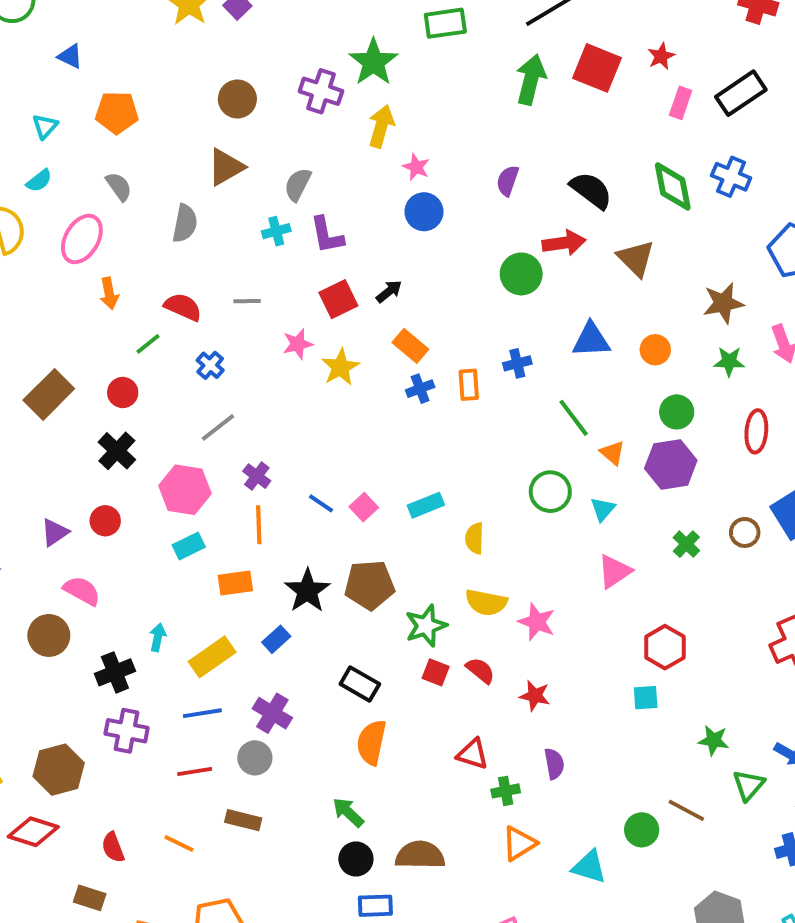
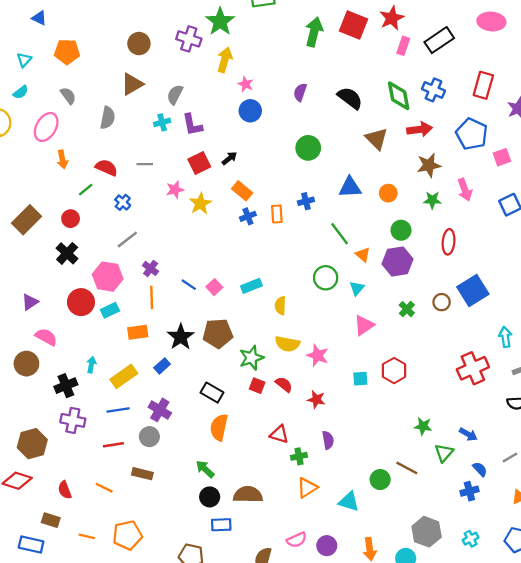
red star: (661, 56) -> (392, 18), size x1.5
red arrow: (564, 243) -> (420, 129), moved
red circle: (105, 521) -> (81, 302), moved, size x1.5
cyan square: (646, 698) -> (360, 379), moved

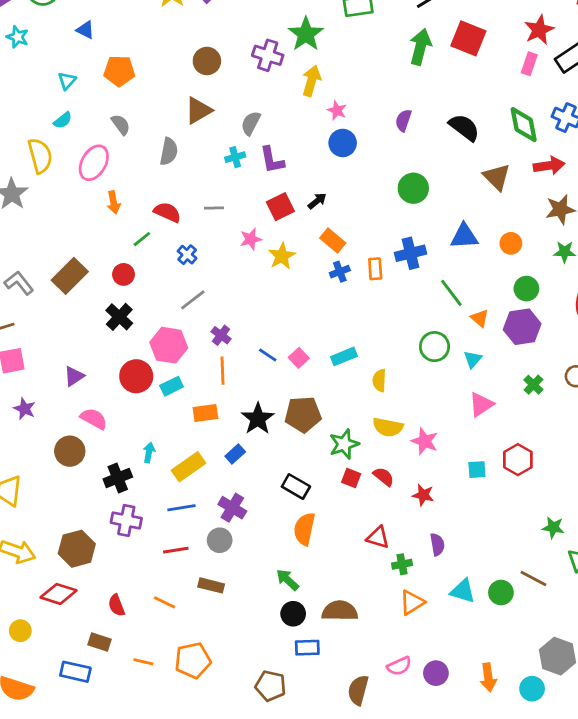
red star: (392, 18) -> (539, 30), moved
blue cross: (306, 201) -> (410, 253), size x1.5
cyan triangle: (349, 502) -> (463, 591), moved

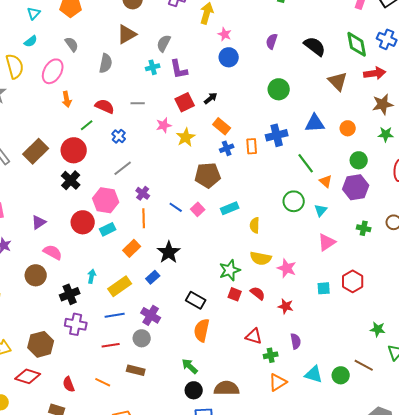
red circle: (123, 274) -> (74, 150), size x1.6
green cross: (533, 385) -> (364, 228), turned -32
orange rectangle: (205, 413) -> (132, 248), turned -36
brown pentagon: (303, 414) -> (208, 175), moved

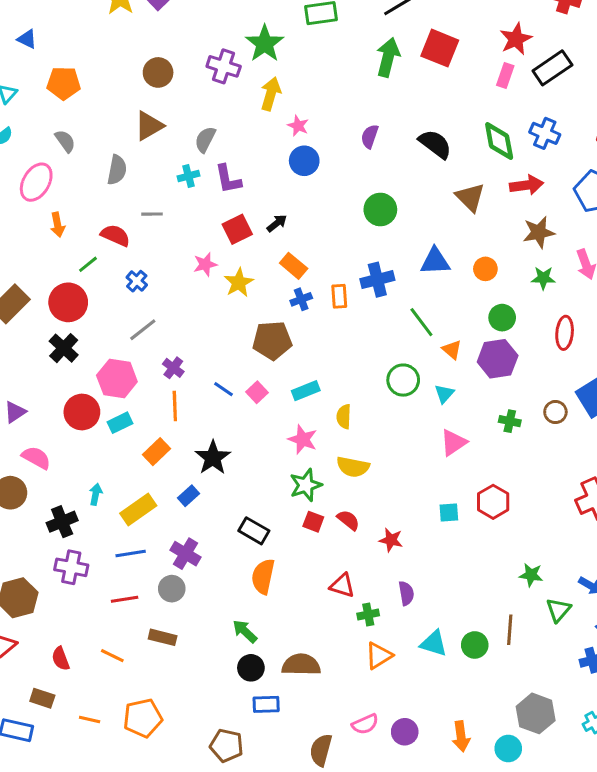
gray line: (138, 103) -> (152, 214), moved
pink star: (287, 268) -> (303, 439), moved
brown line: (364, 365) -> (510, 630), turned 66

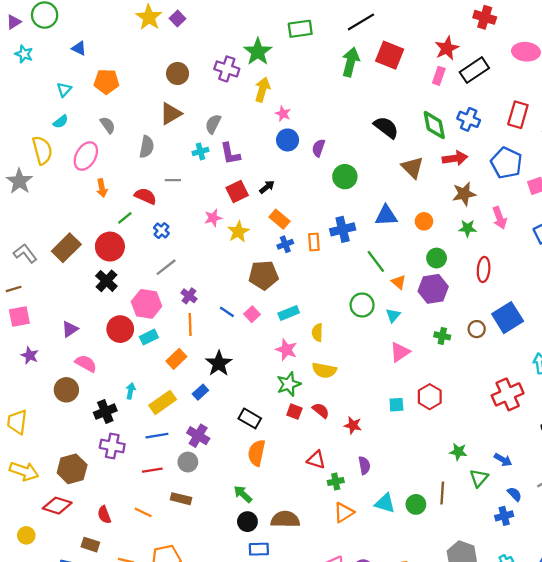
purple semicircle: (370, 136) -> (319, 148), moved

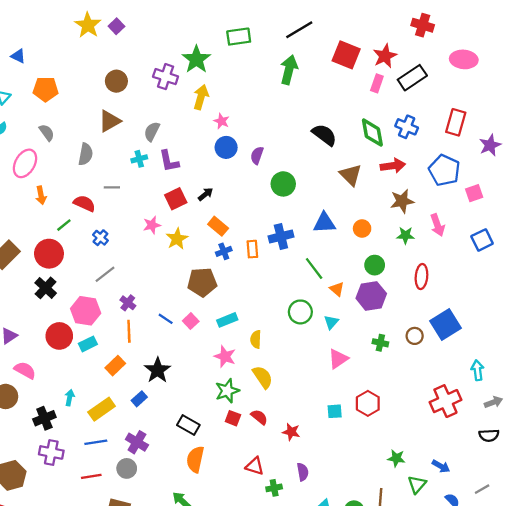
red square: (390, 55) -> (346, 55), moved
yellow semicircle: (324, 370) -> (263, 377), turned -135

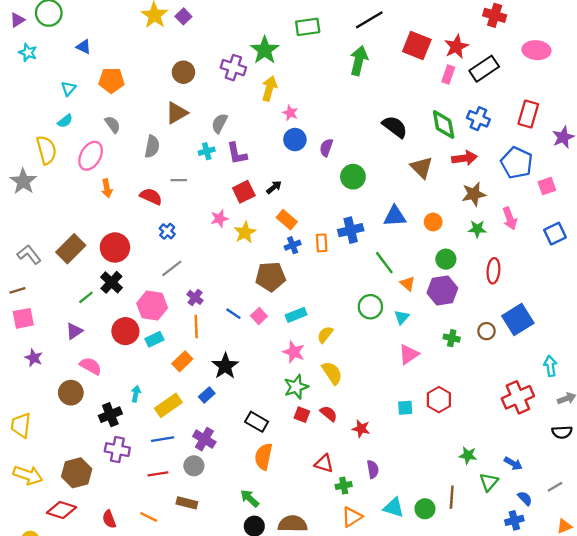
green line: (64, 225) -> (86, 297), moved
yellow semicircle: (256, 339) -> (325, 335), turned 36

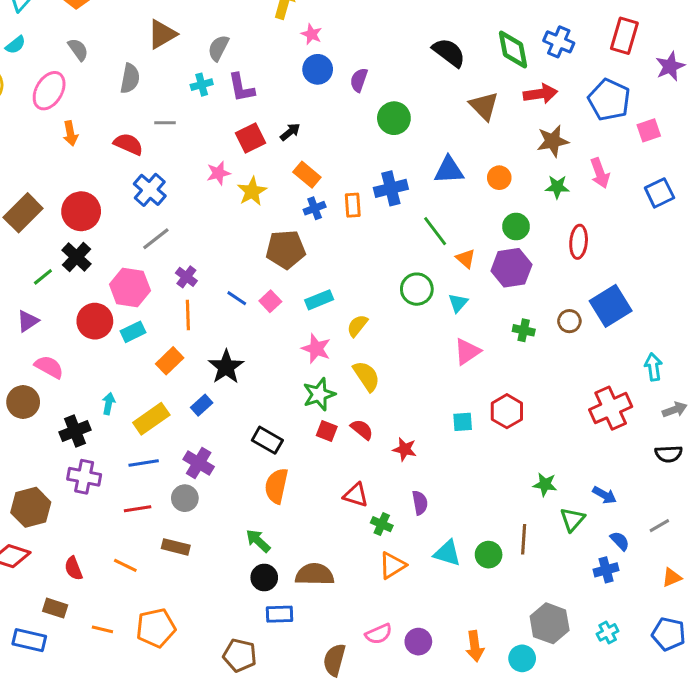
blue cross: (167, 231) -> (150, 190), size x1.5
green cross: (344, 486) -> (382, 524), turned 35

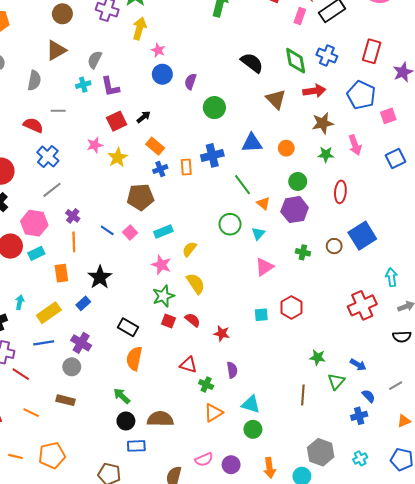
orange rectangle: (170, 361) -> (61, 273), turned -54
red line: (138, 509) -> (21, 374), moved, turned 42
green circle: (489, 555) -> (253, 429), moved

